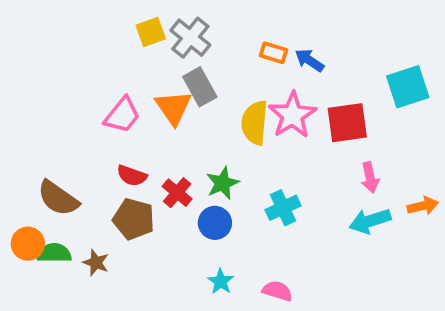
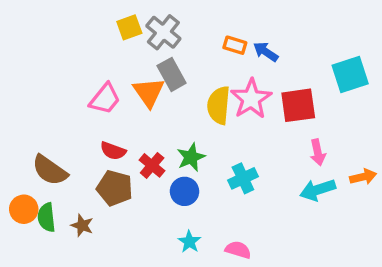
green semicircle: (54, 253) -> (46, 217), turned -96

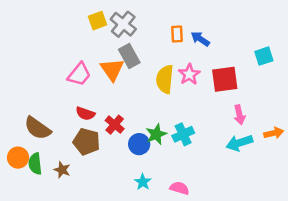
orange rectangle: (235, 45) -> (177, 34), turned 70
cyan square: (350, 74) -> (264, 56), size x0.7
pink star: (251, 99) -> (189, 74), size x0.7
green star: (191, 157) -> (156, 134), moved

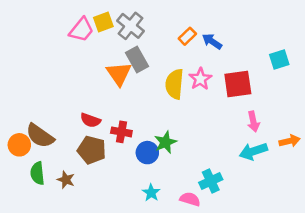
orange rectangle: (177, 34) -> (187, 36), turned 49
pink trapezoid: (79, 74) -> (81, 30), moved
red cross: (115, 125) -> (121, 132), turned -30
cyan cross: (183, 134) -> (211, 181), moved
orange circle: (18, 158) -> (19, 145), moved

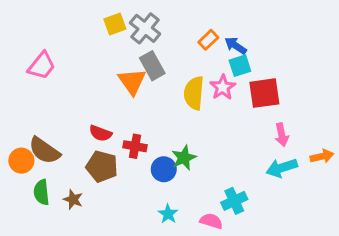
pink trapezoid: (81, 30) -> (42, 66), moved
cyan square: (279, 59) -> (240, 66), moved

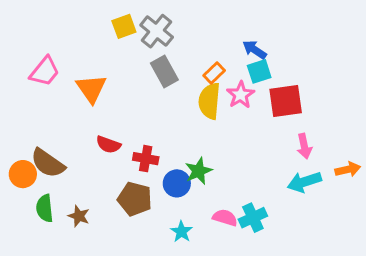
orange rectangle: (208, 40) -> (214, 73), moved
orange triangle: (132, 82) -> (91, 89), moved
brown pentagon: (102, 166) -> (135, 199), moved
pink semicircle: (211, 221) -> (225, 218), moved

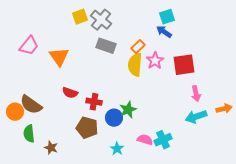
gray rectangle: (164, 71) -> (106, 46), turned -42
cyan square: (259, 71) -> (167, 17), moved
brown star: (79, 216) -> (51, 148), moved

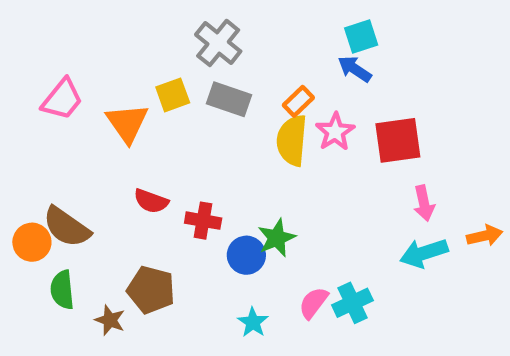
yellow square: (80, 17) -> (173, 95), moved
brown pentagon: (87, 128) -> (151, 290), moved
pink semicircle: (145, 140) -> (313, 303), turned -70

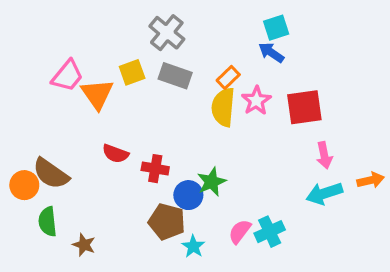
pink trapezoid: (62, 99) -> (67, 76), moved
brown pentagon: (151, 290) -> (167, 222), moved

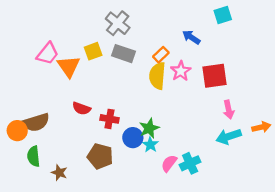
cyan square: (276, 28) -> (223, 15), moved
brown semicircle: (51, 174) -> (36, 122), turned -52
brown pentagon: (167, 222) -> (100, 156), moved
cyan star: (193, 246) -> (150, 145), moved

